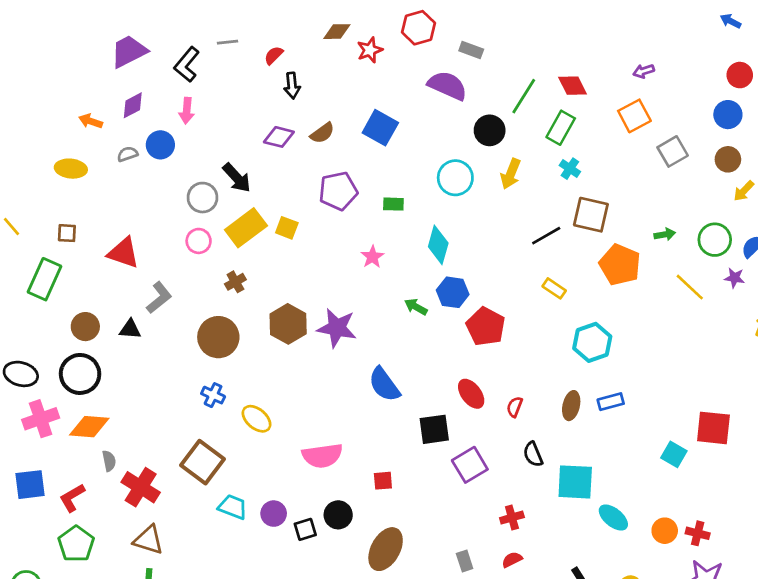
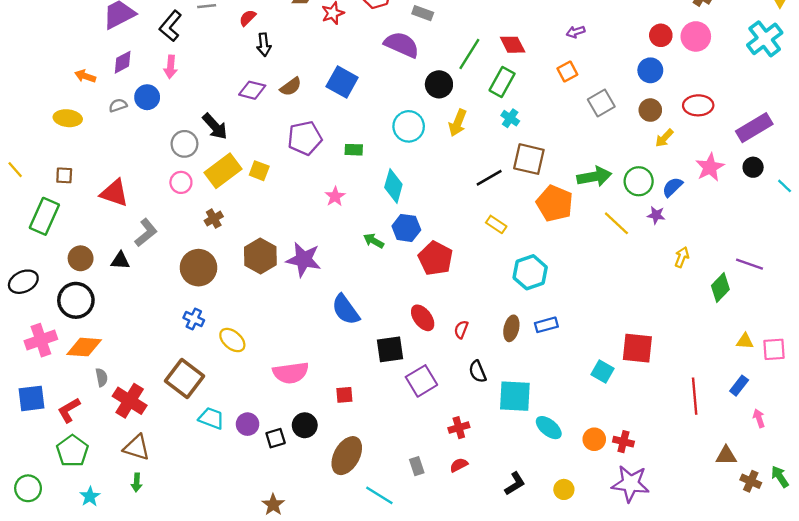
orange square: (634, 116) -> (567, 72), size x0.7
green arrow: (665, 234) -> (594, 177), size x1.8
black ellipse: (21, 374) -> (23, 282), moved, turned -40

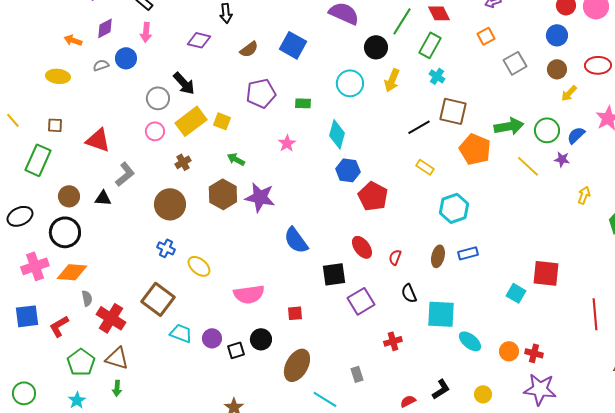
purple diamond: (252, 90) -> (199, 40), moved
green arrow: (374, 241) -> (236, 159), moved
green pentagon: (72, 451) -> (81, 362), moved
red semicircle: (459, 465) -> (408, 401), moved

